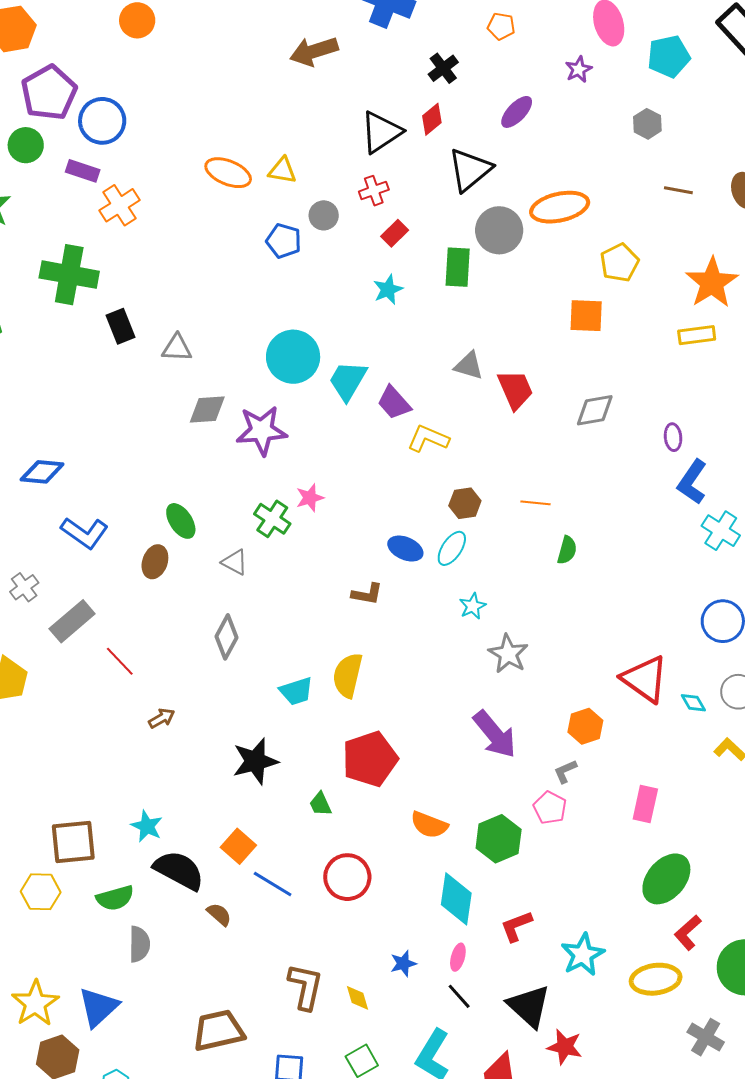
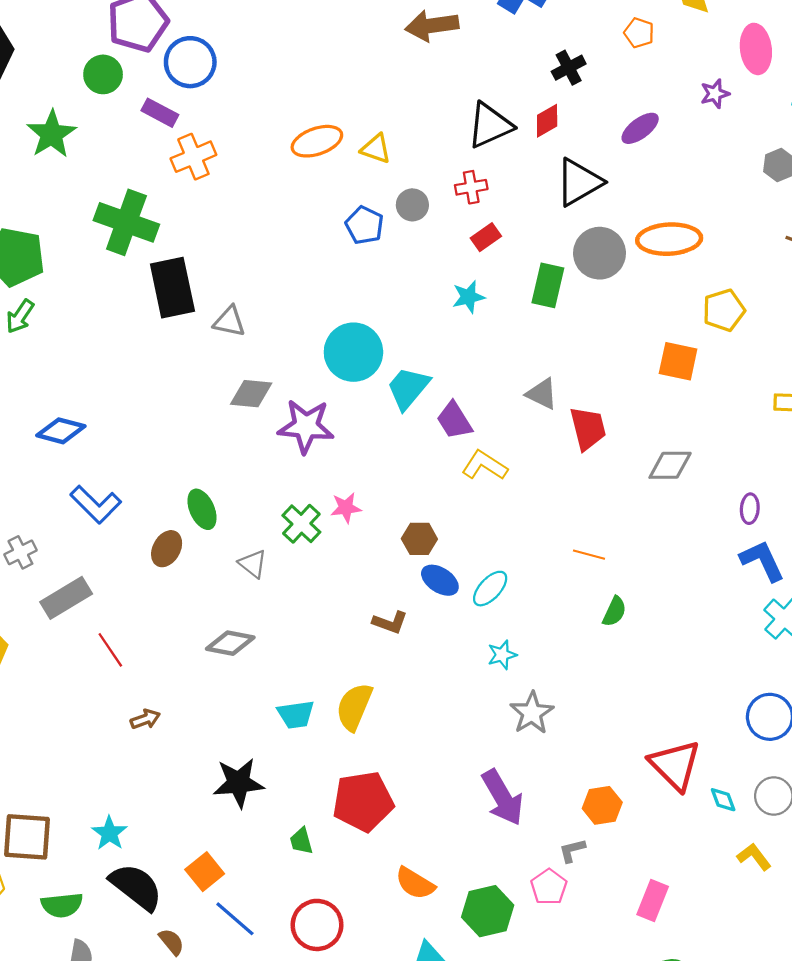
orange ellipse: (228, 173) -> (317, 141), turned -51
black rectangle: (121, 326) -> (172, 288), size x1.6
blue L-shape: (692, 482) -> (762, 561), turned 111
brown hexagon: (465, 503) -> (419, 539), moved
gray diamond: (227, 637) -> (230, 643), turned 63

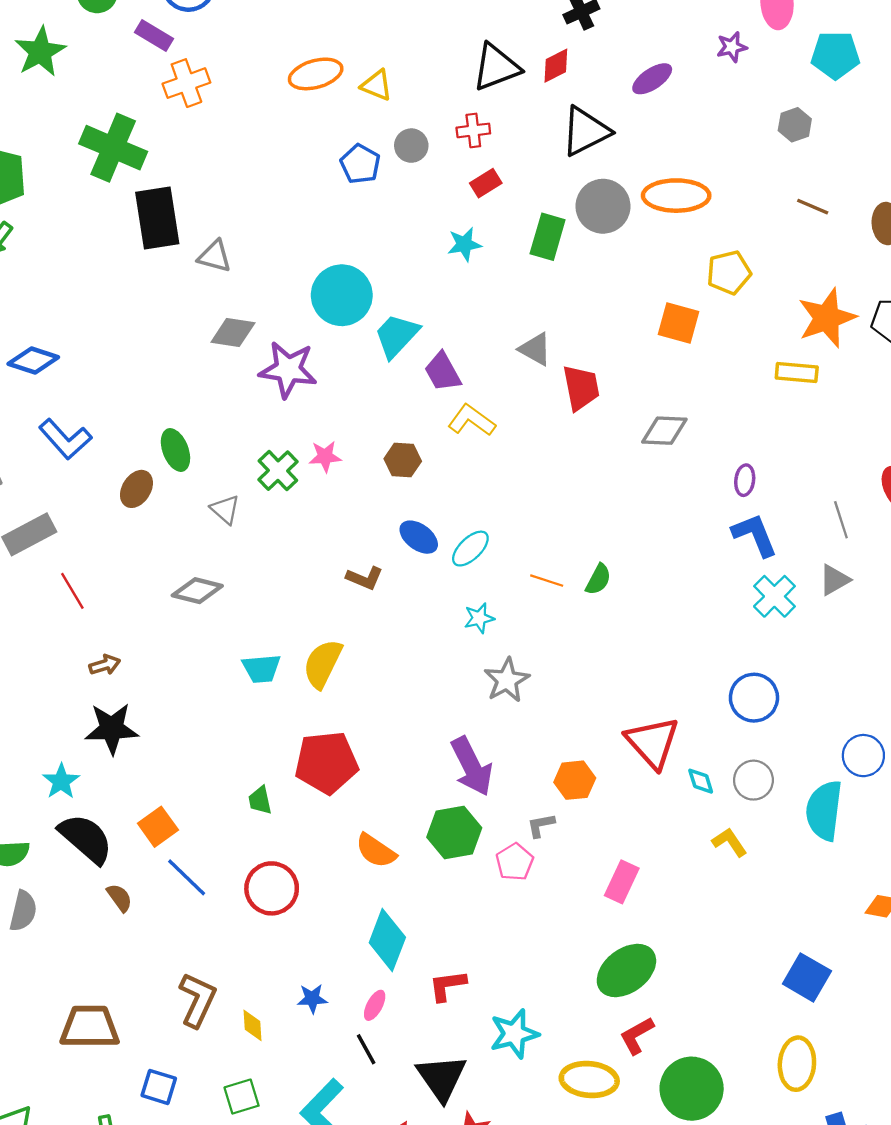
brown hexagon: (419, 539) -> (403, 460), moved
orange line: (589, 555) -> (547, 581), moved
black star: (239, 783) -> (112, 729), moved
green hexagon: (488, 911) -> (454, 832), moved

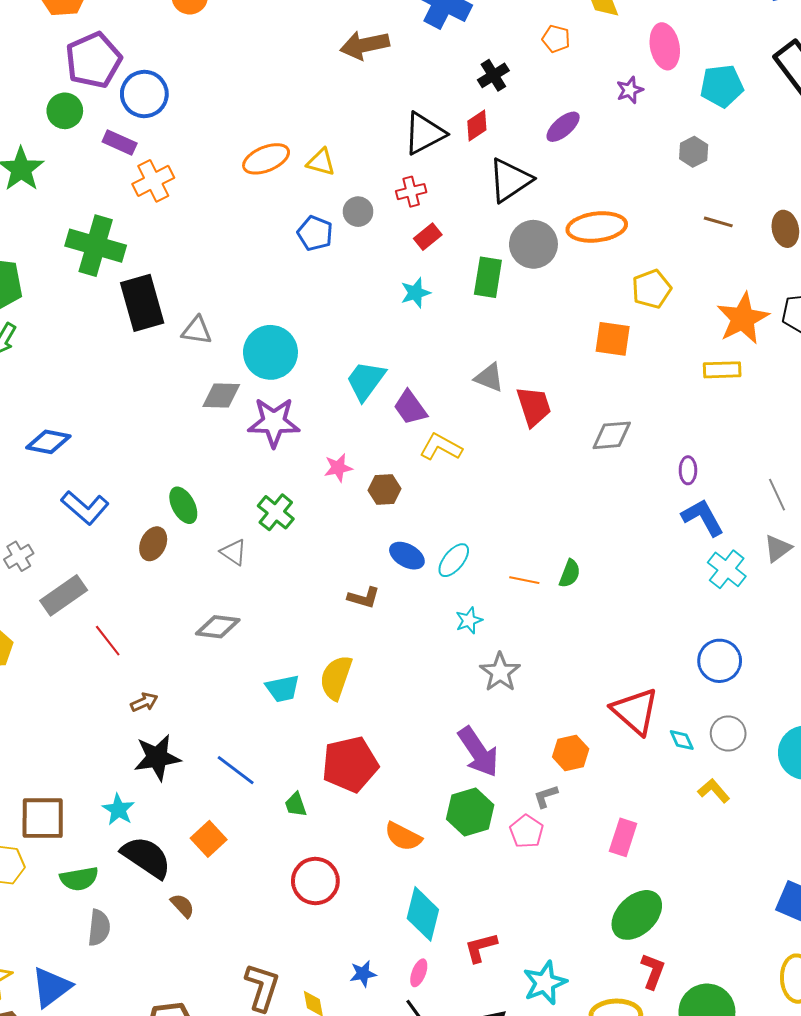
cyan circle: (342, 295) -> (270, 352), moved
pink star: (325, 456) -> (338, 468), moved
blue line: (187, 877) -> (236, 770), moved
red L-shape: (637, 1036) -> (653, 971), turned 147

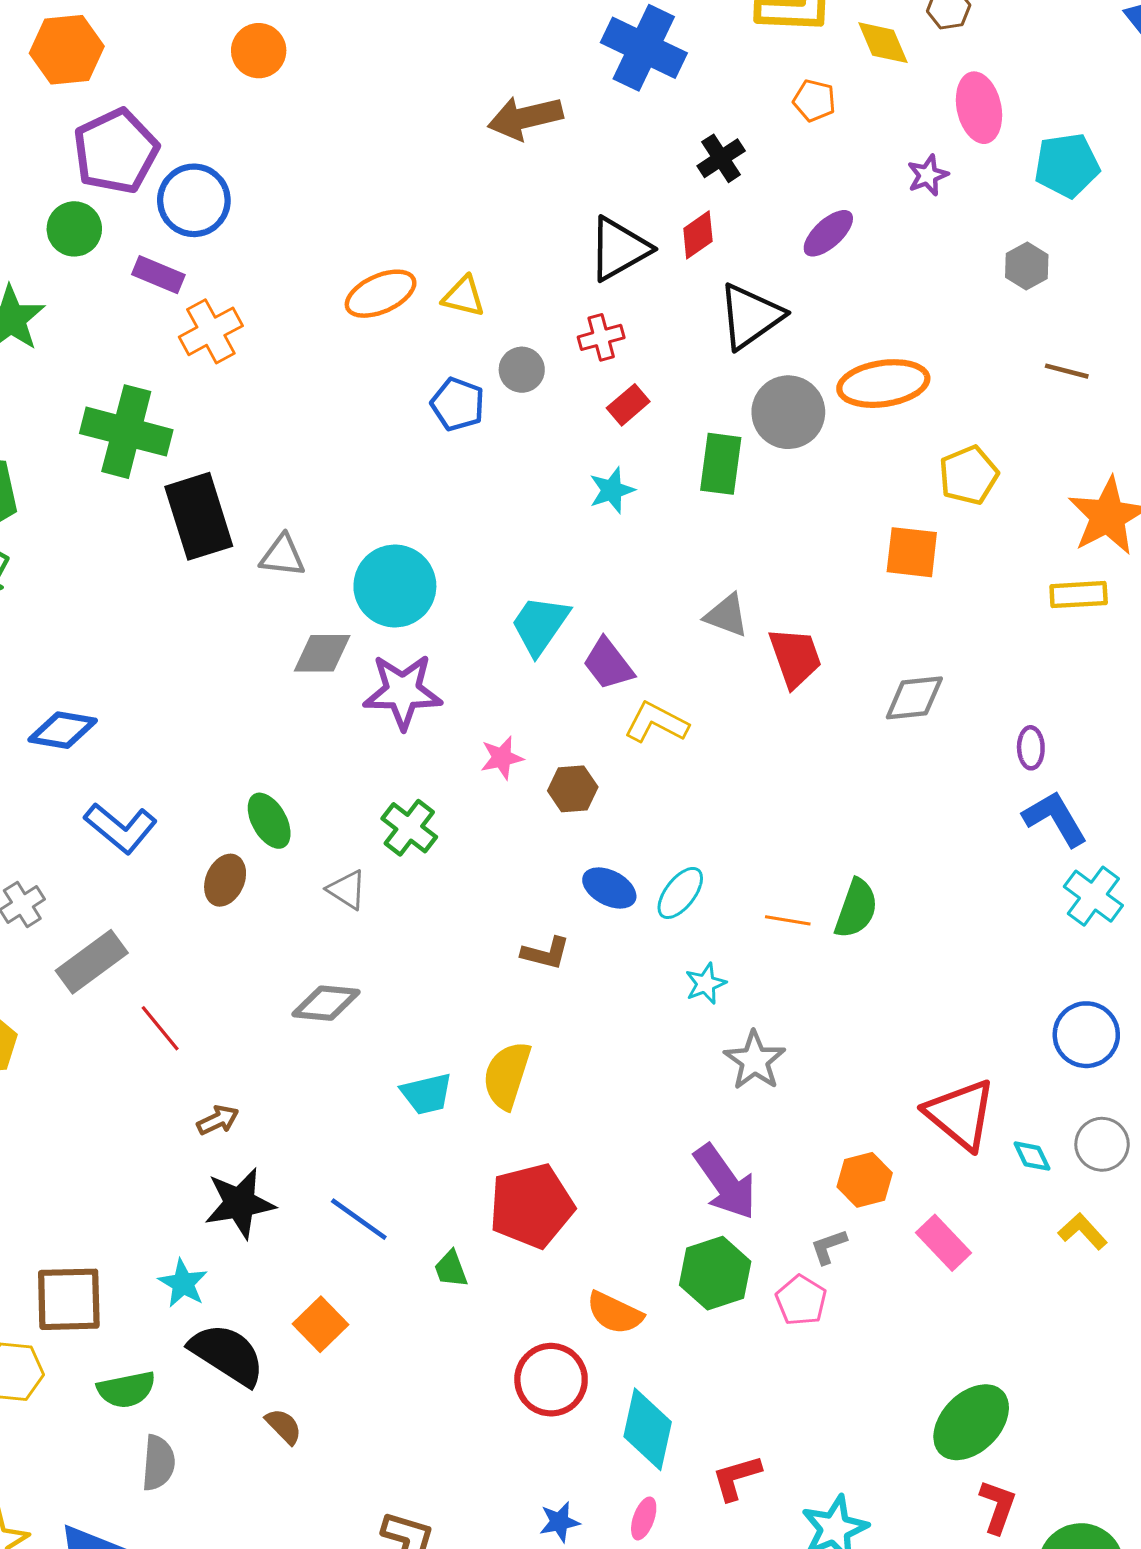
green semicircle: (570, 574) -> (856, 909), size x1.4
pink rectangle: (623, 837) -> (944, 1243), moved, turned -60
red circle: (315, 881) -> (551, 1380), moved

